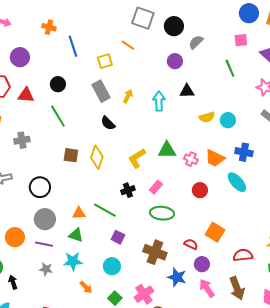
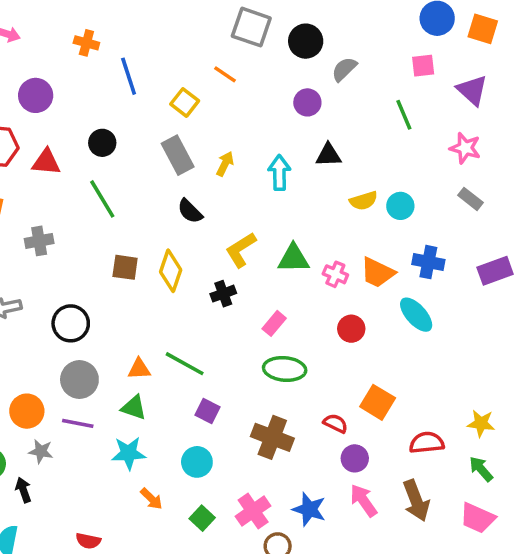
yellow square: (105, 61) -> (185, 102), turned -35
yellow L-shape: (137, 158) -> (241, 250), moved
black cross: (128, 190) -> (223, 294), moved
gray star: (46, 269) -> (41, 451), moved
blue star: (177, 277) -> (309, 509), moved

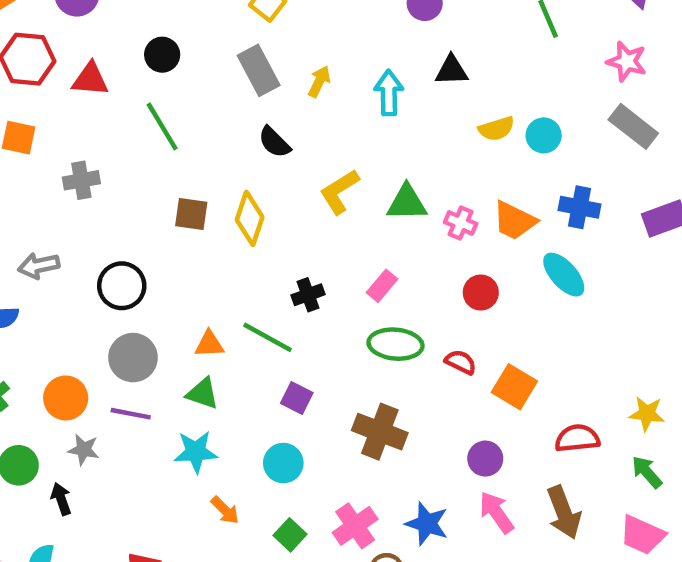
gray rectangle: (470, 199) -> (633, 126), size x1.5
black cross: (223, 294) -> (308, 295), moved
red semicircle: (335, 423) -> (461, 362), moved

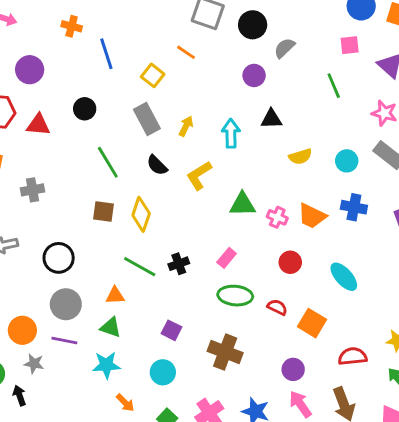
green line: (162, 126) -> (108, 162), moved
cyan circle: (544, 135) -> (347, 161), moved
yellow L-shape: (339, 192) -> (199, 175), moved
cyan ellipse: (564, 275) -> (344, 277), moved
green line: (268, 337) -> (140, 267), moved

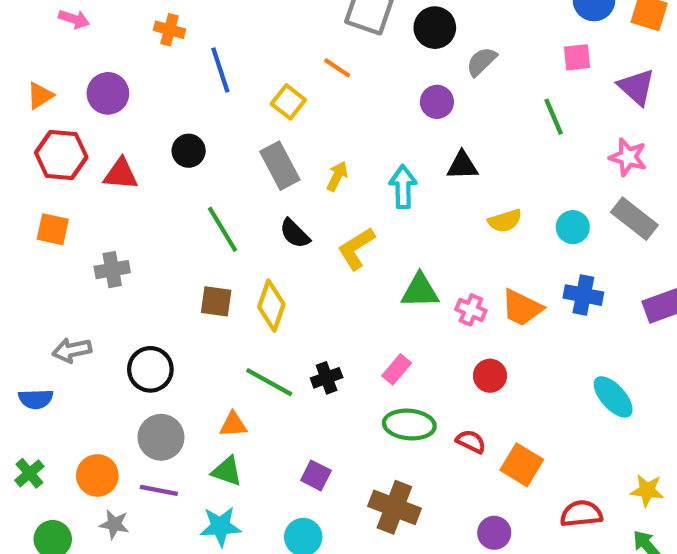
cyan ellipse: (344, 277) -> (613, 397), moved

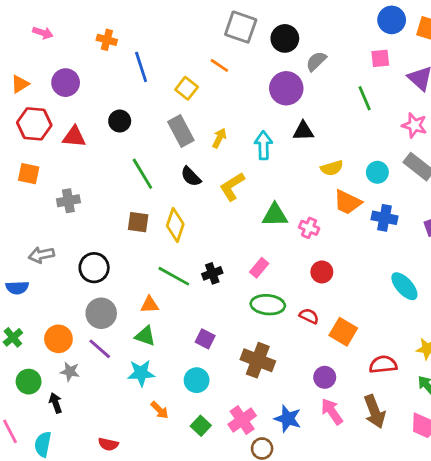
purple circle: (437, 102) -> (286, 88), size x1.5
orange trapezoid: (522, 308) -> (347, 202), moved
purple line: (159, 490) -> (100, 349), turned 30

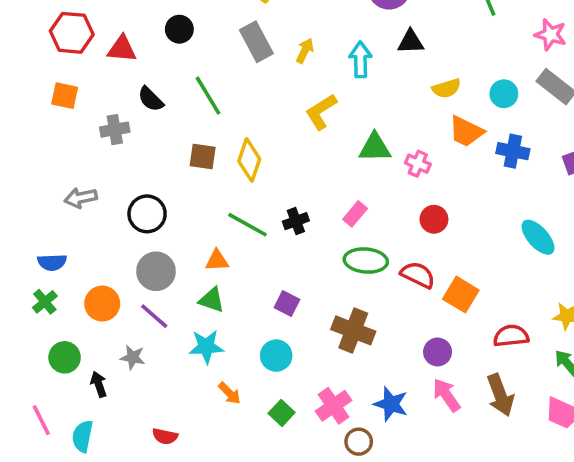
black semicircle: (191, 177) -> (151, 99), moved
blue semicircle: (17, 288) -> (52, 262), moved
red semicircle: (309, 316) -> (418, 275), size x1.4
gray star: (70, 372) -> (133, 357), moved

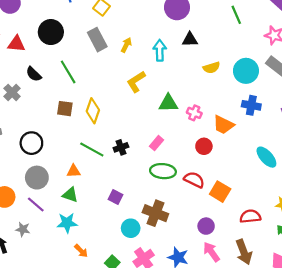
black circle: (179, 29) -> (51, 32), size x1.5
cyan circle: (504, 94) -> (246, 71), size x1.5
gray cross: (115, 130) -> (12, 92), turned -35
orange trapezoid: (466, 131) -> (223, 125), moved
cyan circle: (276, 356) -> (131, 228), moved

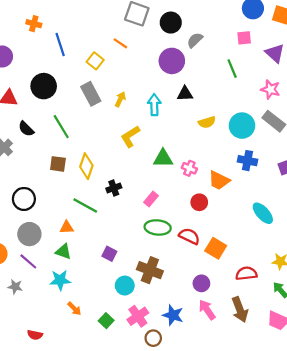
black cross: (121, 147) -> (114, 188), moved

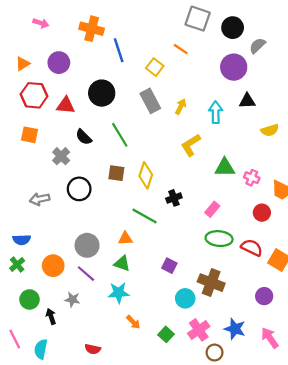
orange cross: (34, 24) -> (92, 29), size x1.5
black circle: (24, 199) -> (79, 189), moved
pink arrow: (207, 310) -> (270, 338), moved

